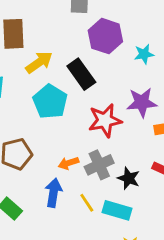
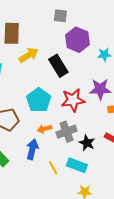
cyan pentagon: (50, 102) -> (39, 100), moved
yellow line: (87, 203) -> (53, 168), moved

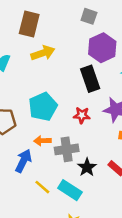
black rectangle: (58, 66) -> (90, 79), moved
red star: (73, 100) -> (82, 115), size x0.6
yellow line: (53, 168) -> (42, 187), turned -32

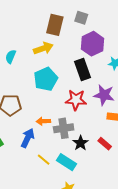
brown rectangle: (29, 24) -> (55, 25), moved
cyan pentagon: (43, 107) -> (46, 79), moved
red star: (82, 115) -> (76, 100), size x1.5

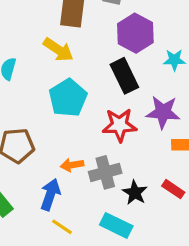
yellow arrow: (43, 48) -> (58, 50), turned 60
yellow line: (44, 160) -> (62, 227), moved

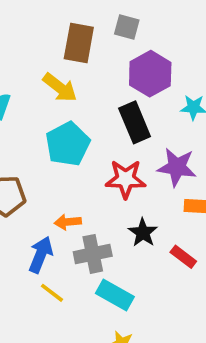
gray cross: (105, 172) -> (93, 254), moved
black star: (135, 193) -> (143, 233), moved

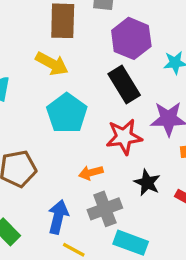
orange arrow: (68, 222) -> (91, 173), moved

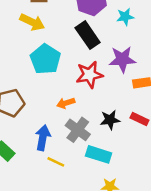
black star: (147, 183) -> (110, 120), moved, turned -30
gray cross: (105, 209) -> (78, 130), turned -30

